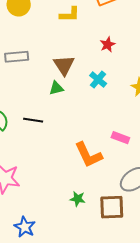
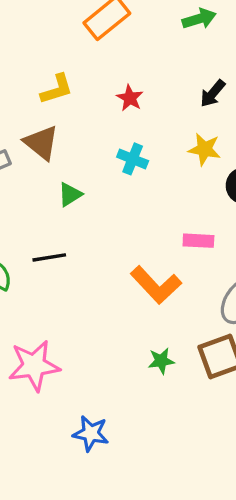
yellow L-shape: (70, 14) -> (57, 89), moved
brown triangle: (64, 65) -> (41, 143), moved

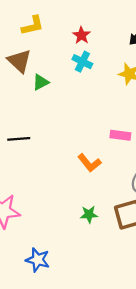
cyan cross: (133, 159) -> (82, 62), moved
green triangle: (70, 194) -> (41, 82), moved
orange L-shape: (156, 285) -> (89, 163), size x0.7

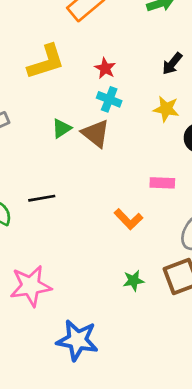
yellow L-shape: (33, 26) -> (46, 62), size x1.4
brown triangle: (19, 61) -> (96, 134), moved
blue star: (38, 260) -> (77, 340), size x1.4

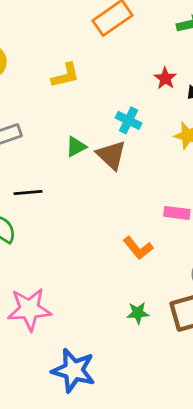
yellow L-shape: (46, 62) -> (66, 75), size x0.7
red star: (105, 68) -> (165, 78), moved
black line: (42, 198) -> (28, 193), moved

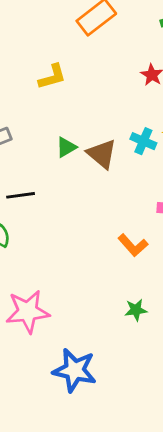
cyan cross: (129, 120) -> (143, 141), moved

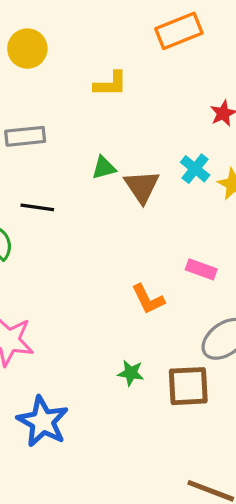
cyan cross: (143, 141) -> (195, 169), moved

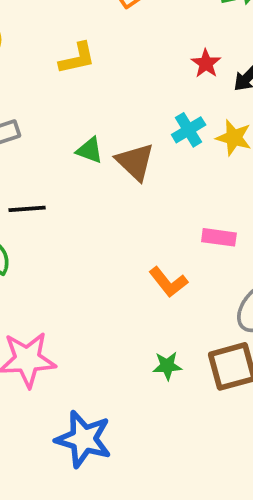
green triangle: (104, 168) -> (90, 150), turned 48
cyan cross: (195, 169) -> (189, 130), turned 32

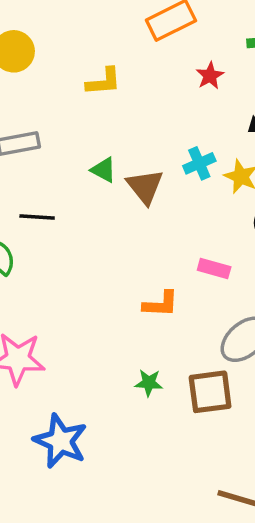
red star: (206, 63) -> (210, 76), moved
orange L-shape: (168, 282) -> (161, 304), turned -57

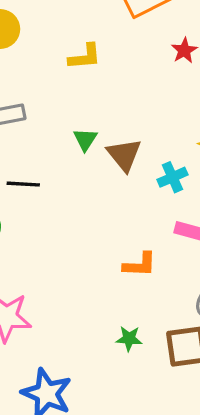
cyan cross: (199, 163) -> (172, 177), moved
green triangle: (104, 170) -> (85, 139), turned 35

